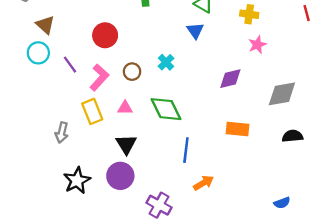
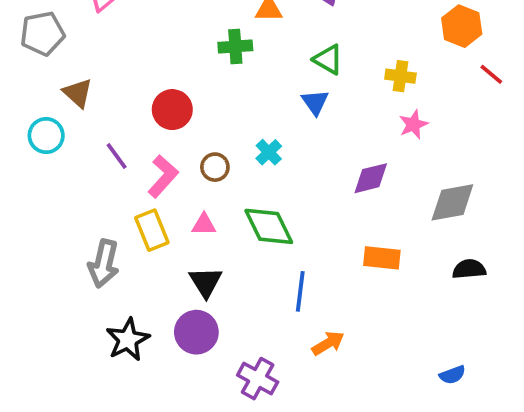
red line: (307, 13) -> (491, 74), turned -35
cyan circle: (38, 53) -> (46, 136), moved
gray arrow: (62, 133) -> (104, 264), size x1.4

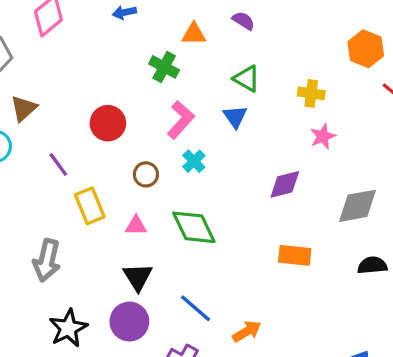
green cross: (235, 46) -> (164, 67), turned 32
brown triangle: (78, 93) -> (24, 108), turned 36
pink L-shape: (163, 176) -> (181, 120), moved
yellow rectangle: (152, 230) -> (90, 206), moved
blue line: (300, 291) -> (196, 308), moved, turned -56

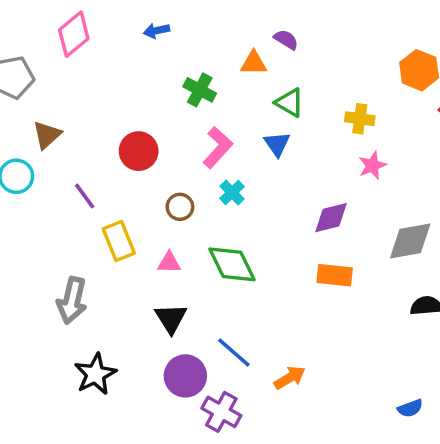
orange triangle: (194, 34) -> (254, 63), moved
orange rectangle: (295, 255) -> (335, 275), moved
purple circle: (129, 322) -> (185, 376), moved

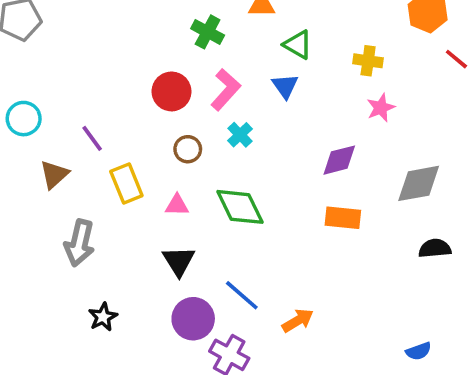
brown triangle: (47, 135) -> (54, 174), moved
red circle: (139, 151) -> (172, 91), moved
black star: (95, 374) -> (103, 317), size x0.7

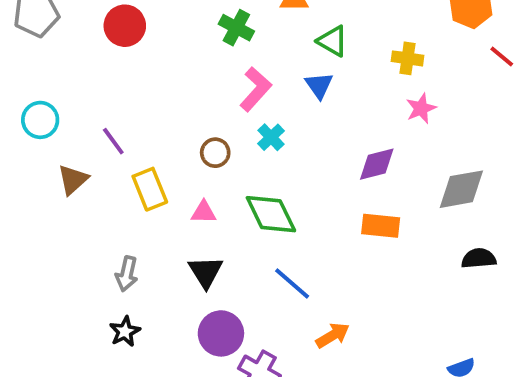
red circle: (172, 91) -> (125, 26), moved
gray arrow: (80, 243) -> (127, 274), moved, size x0.7
blue line: (242, 295) -> (292, 283), moved

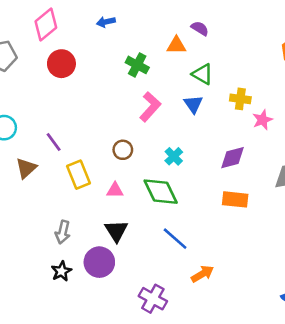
yellow cross: (408, 58) -> (240, 99), moved
cyan cross: (271, 137) -> (174, 156), moved
purple circle: (221, 333) -> (99, 262), moved

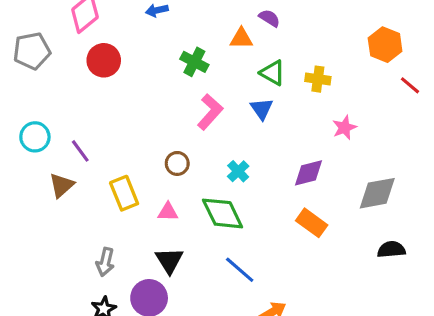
yellow cross: (240, 99) -> (318, 79), moved
purple line: (54, 142) -> (80, 151), moved
orange rectangle: (235, 199) -> (312, 223), turned 30

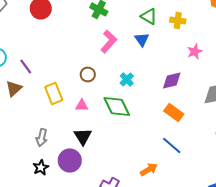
blue line: (240, 270) -> (172, 145), moved

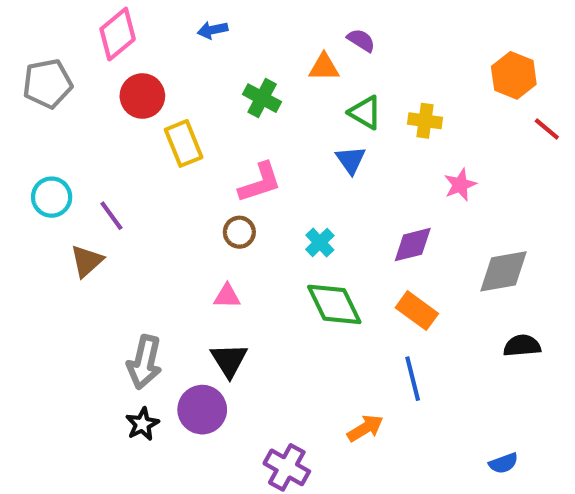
pink L-shape: (109, 41) -> (260, 183), moved, turned 30
yellow rectangle: (54, 93) -> (184, 143), moved
green diamond: (117, 106) -> (334, 304), moved
gray arrow: (42, 137) -> (144, 362), size x1.4
blue line: (172, 145) -> (413, 379), turned 35

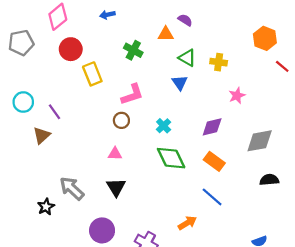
gray arrow: (144, 362) -> (72, 188), turned 120
blue line: (413, 379) -> (212, 197), turned -35
purple circle: (202, 410) -> (102, 230), moved
black star: (142, 424) -> (46, 207), moved

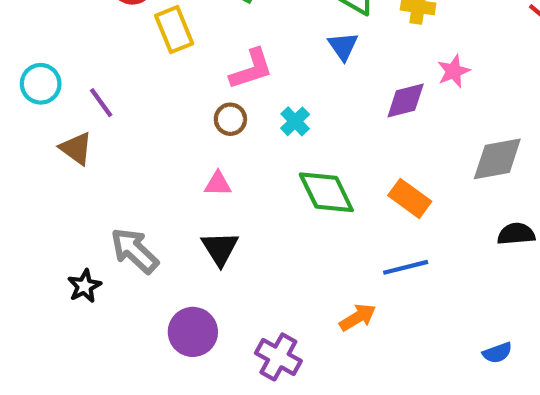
cyan cross: (164, 126) -> (295, 121), moved
purple diamond: (212, 127) -> (406, 100), moved
brown triangle: (42, 135) -> (76, 148), turned -42
blue line: (212, 197) -> (406, 267), turned -55

